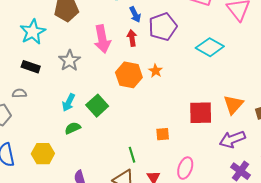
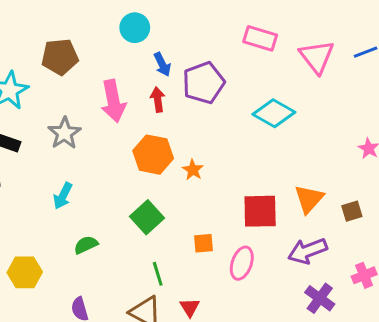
orange star: (156, 71) -> (193, 170), moved
green square: (97, 106) -> (147, 217), moved
green semicircle: (73, 128) -> (86, 245), moved
pink ellipse: (185, 168) -> (242, 263), moved

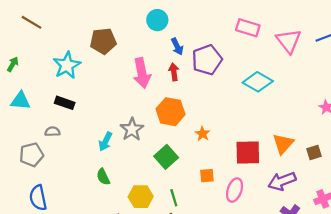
gray star: (64, 133) -> (132, 129), moved
orange star: (193, 170) -> (203, 134), moved
green semicircle: (86, 245) -> (103, 177), moved, turned -91
yellow hexagon: (25, 272) -> (141, 197), moved

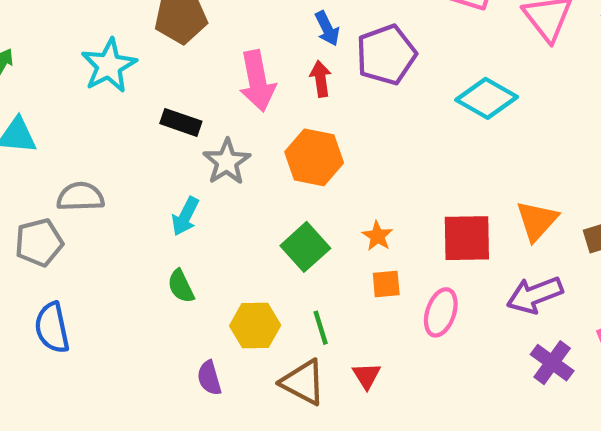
black rectangle: (65, 103) -> (181, 122), moved
gray star: (132, 129) -> (227, 162), moved
gray semicircle: (52, 132) -> (80, 197), size x1.5
orange star: (203, 134) -> (377, 236), moved

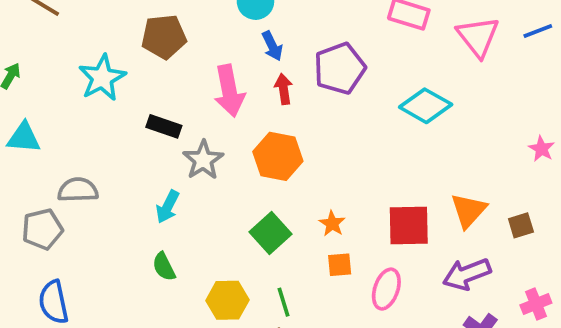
blue arrow: (327, 29) -> (272, 46), moved

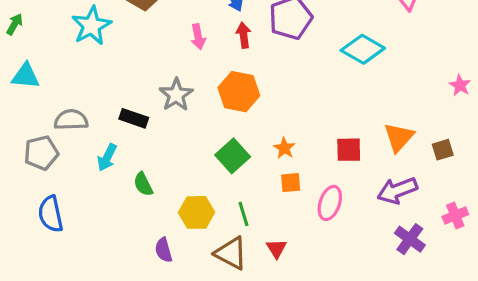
pink arrow: (229, 91) -> (198, 37), size x0.6
black rectangle: (164, 126) -> (134, 118), moved
cyan arrow: (168, 207) -> (107, 158), moved
red square: (409, 225) -> (349, 150), size x0.7

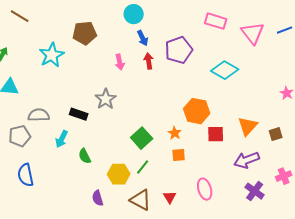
orange hexagon: (239, 92) -> (197, 111), moved
pink ellipse: (330, 203) -> (205, 189), moved, turned -35
green line: (244, 214) -> (143, 167), moved, turned 56

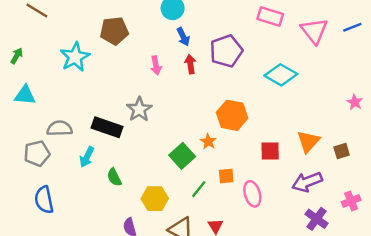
orange hexagon: (197, 111) -> (232, 115), moved
black rectangle: (79, 114) -> (107, 127), size x1.4
orange star: (175, 133) -> (208, 141), moved
green line: (143, 167) -> (199, 189), moved
pink ellipse: (205, 189) -> (252, 194), moved

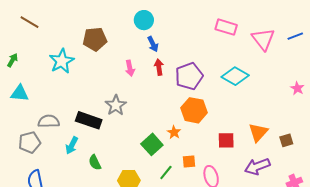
purple pentagon: (226, 51) -> (189, 76), moved
pink star: (355, 102) -> (297, 88), moved

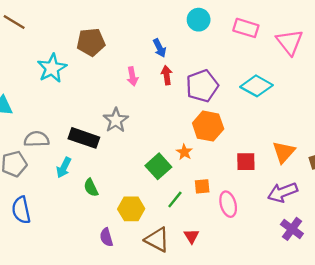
cyan circle: (144, 20) -> (199, 20), moved

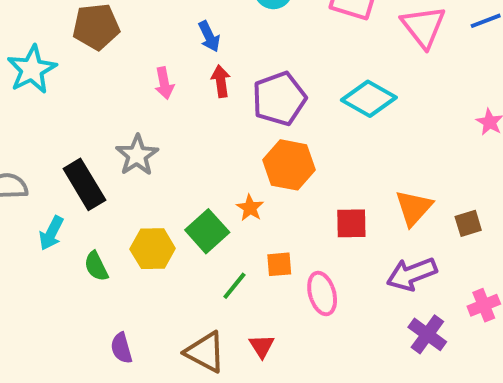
black rectangle: (84, 138) -> (84, 184), turned 40
yellow hexagon: (131, 209) -> (153, 249), moved

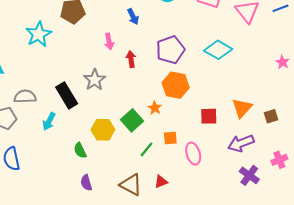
red arrow: (221, 81) -> (131, 59), moved
green semicircle: (96, 266) -> (80, 150), moved
red triangle: (262, 346) -> (161, 182), turned 40

